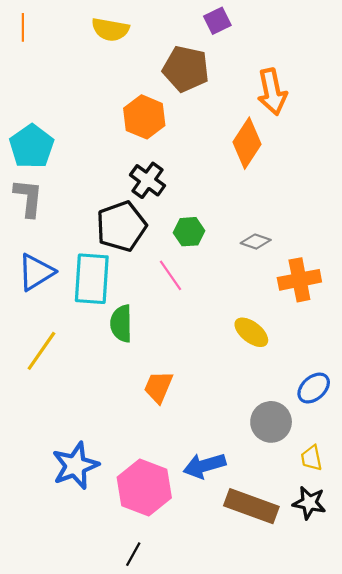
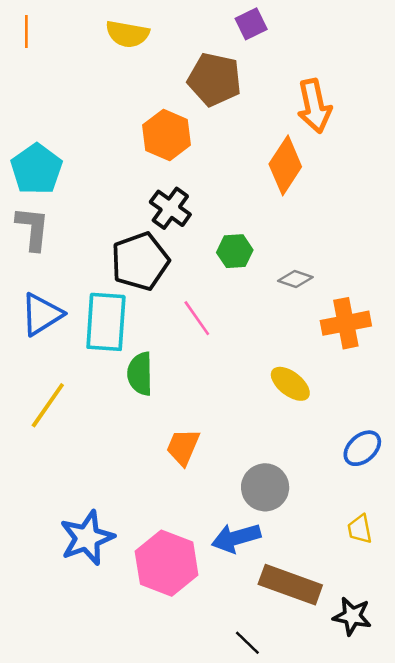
green hexagon: (189, 232) -> (235, 251), moved
gray circle: (271, 422) -> (265, 487), moved
black star: (309, 503) -> (352, 616), moved
black line: (133, 554) -> (247, 643), moved, turned -75

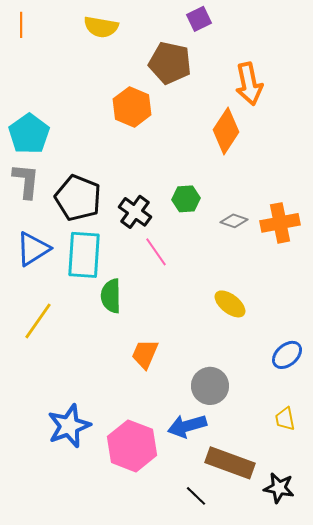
black cross: (170, 208) -> (135, 212), moved
black pentagon: (140, 261) -> (78, 198), moved, turned -30
orange cross: (346, 323) -> (280, 223), moved
black line: (247, 643) -> (196, 496), moved

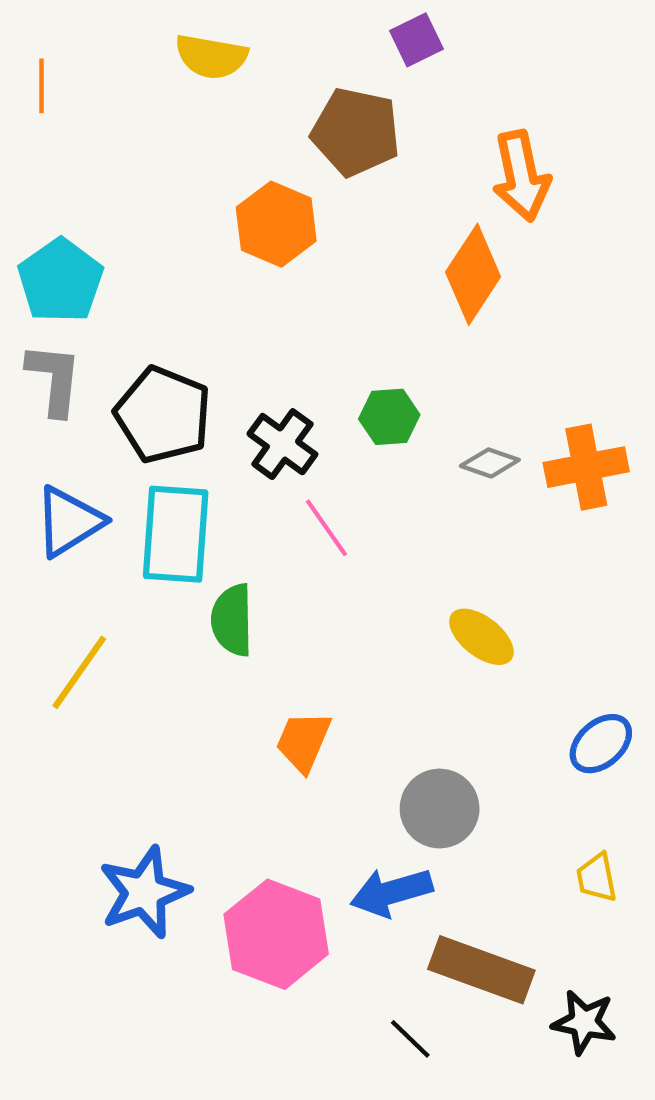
orange line: (21, 25) -> (42, 86), moved

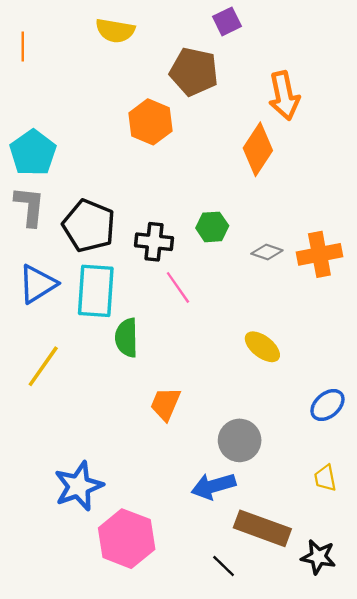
black cross: (282, 444) -> (154, 242), turned -30
pink hexagon: (276, 934) -> (127, 539), moved

